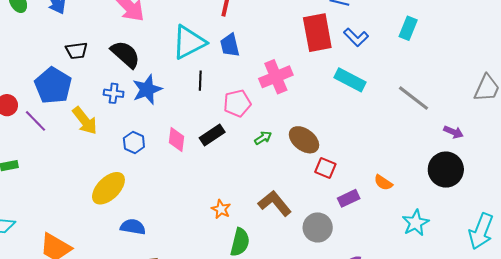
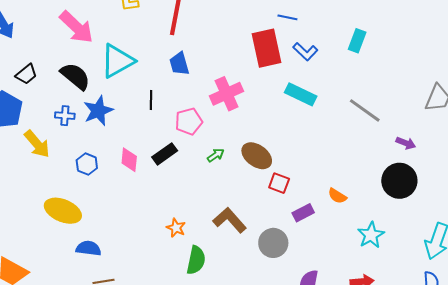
cyan triangle: (189, 42) -> (117, 61), moved
black trapezoid: (77, 51) -> (26, 74), turned -30
yellow ellipse: (108, 188) -> (63, 211), turned 69

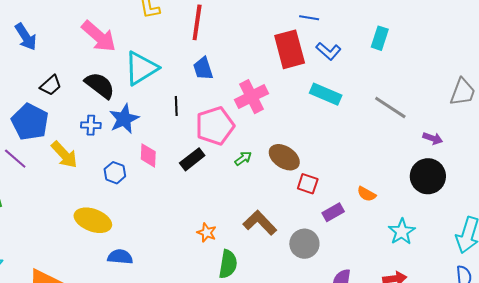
pink pentagon: (189, 121) -> (215, 126), size x1.4
pink diamond: (129, 160) -> (148, 155), moved

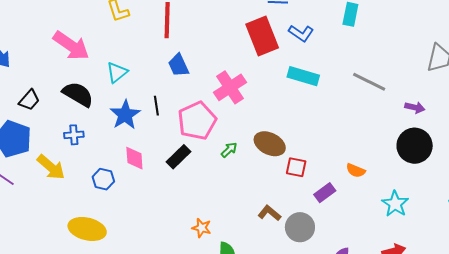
cyan triangle: (141, 68) -> (117, 72), size x0.6
blue star: (124, 119) -> (125, 115), moved
brown L-shape: (260, 223) -> (269, 213), moved, size x0.7

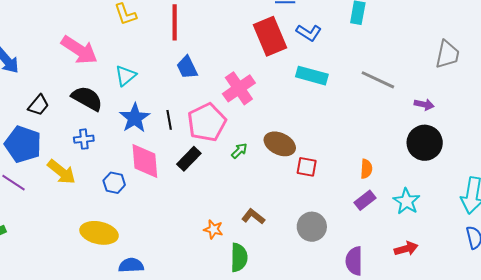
black line: (156, 106) -> (169, 120), moved
pink diamond: (134, 158) -> (145, 161), size x1.5
orange semicircle: (356, 171) -> (366, 169), turned -108
purple rectangle: (325, 193) -> (365, 200), moved
brown L-shape: (269, 213) -> (253, 217), moved

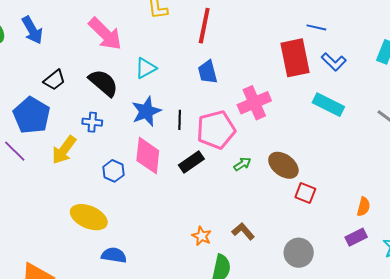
yellow arrow: (62, 172) -> (64, 150), turned 76

